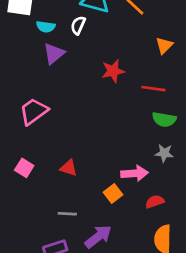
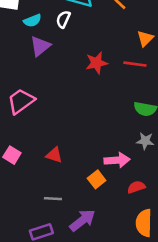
cyan semicircle: (46, 27) -> (32, 21), turned -30
red line: (153, 89) -> (135, 64), moved

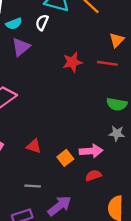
orange square: (97, 179) -> (65, 158), moved
red semicircle: (136, 187) -> (93, 175), moved

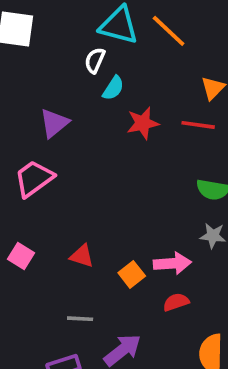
cyan semicircle: (14, 24) -> (113, 88), moved, turned -35
purple triangle: (21, 47) -> (54, 123), moved

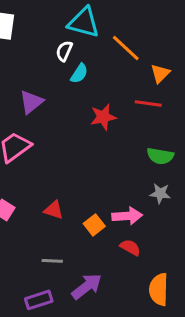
orange line: (169, 31) -> (126, 48), moved
red star: (143, 123) -> (103, 117), moved
red semicircle: (176, 302) -> (130, 247), turned 48

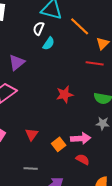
red star: (103, 117) -> (65, 94), moved
red triangle: (54, 210) -> (32, 134), turned 48

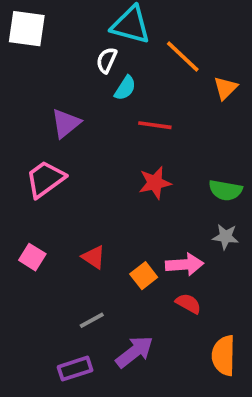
red line: (95, 63) -> (155, 125), moved
red triangle: (32, 134) -> (94, 257), turned -32
gray line: (31, 168) -> (92, 320), turned -32

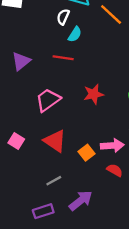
purple triangle: (66, 123) -> (21, 61), moved
red line: (155, 125) -> (63, 58), moved
pink trapezoid: (45, 179) -> (48, 100), moved
red triangle: (94, 257) -> (55, 141), size x1.5

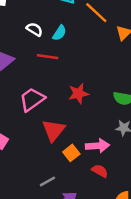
white semicircle: (63, 17) -> (34, 29), moved, turned 98
red triangle: (55, 141) -> (53, 130), moved, turned 35
gray line: (54, 181) -> (48, 181), moved

